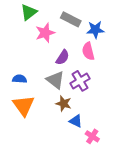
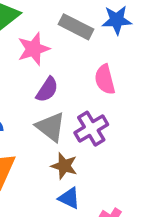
blue star: (95, 30) -> (117, 20), moved
purple semicircle: (63, 57) -> (47, 90), moved
blue triangle: (76, 121) -> (69, 198), moved

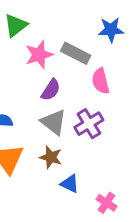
gray rectangle: (76, 27) -> (76, 53), moved
brown star: (64, 166) -> (51, 157), moved

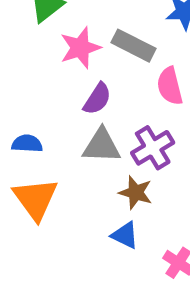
gray triangle: (54, 122) -> (102, 146), turned -36
brown star: (51, 157) -> (136, 193), moved

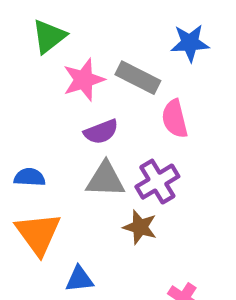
purple semicircle: (97, 99) -> (101, 132), turned 36
blue triangle: (125, 235) -> (79, 279), moved, turned -32

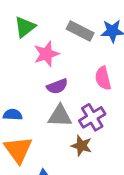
gray rectangle: (138, 78) -> (80, 31), moved

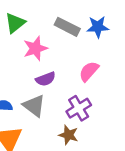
pink semicircle: (103, 78) -> (89, 71), turned 55
gray triangle: (60, 116) -> (34, 106), moved, turned 35

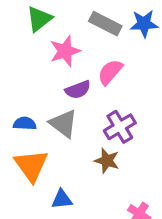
pink semicircle: (89, 71) -> (110, 72), moved

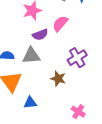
gray triangle: (63, 124) -> (31, 56), turned -42
purple cross: (120, 127) -> (77, 58), moved

